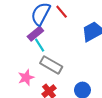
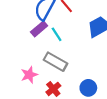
cyan line: (40, 45) -> (57, 34), moved

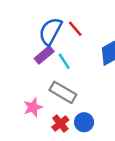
blue circle: (88, 88) -> (84, 122), moved

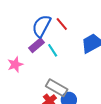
gray rectangle: (63, 92) -> (57, 88), moved
pink star: (33, 107) -> (15, 64), moved

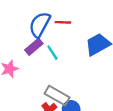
red line: (62, 24) -> (63, 22), turned -48

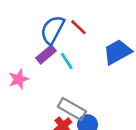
red line: (63, 22) -> (78, 27), turned 42

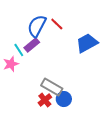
cyan line: (67, 61) -> (19, 50), moved

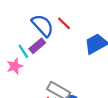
blue semicircle: (37, 26) -> (43, 26), turned 110

